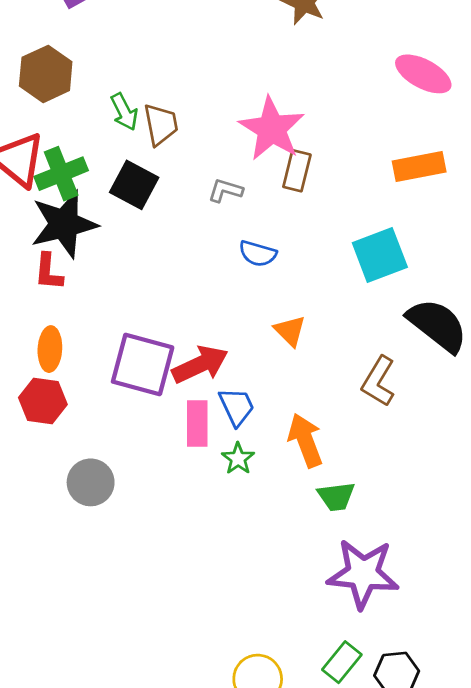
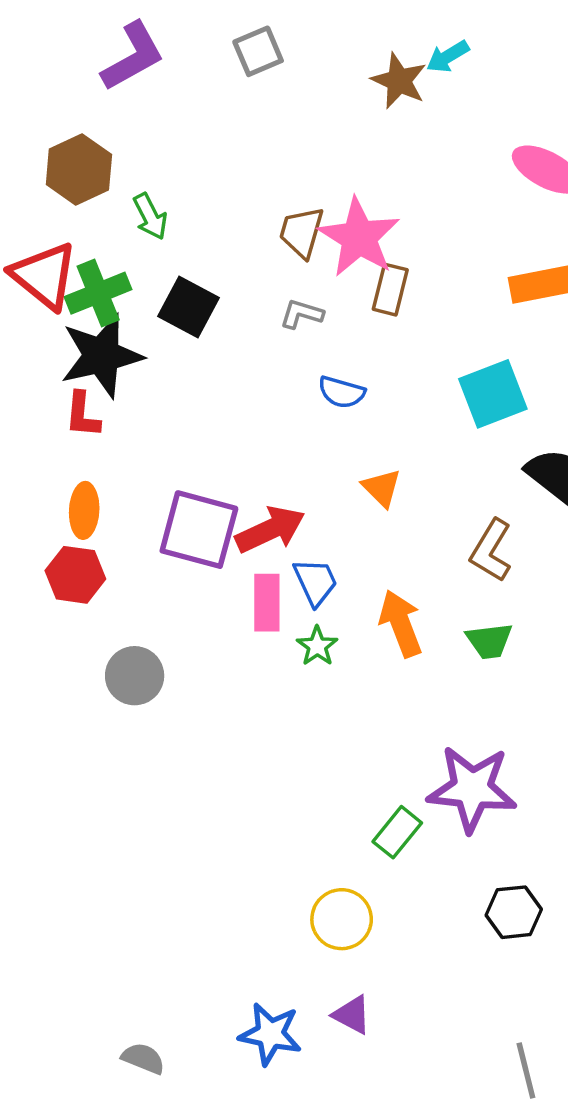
green arrow: (124, 112) -> (150, 217), moved
brown trapezoid: (161, 124) -> (302, 232), moved, turned -153
green trapezoid: (336, 496) -> (489, 641), moved
green rectangle: (342, 662) -> (397, 832), moved

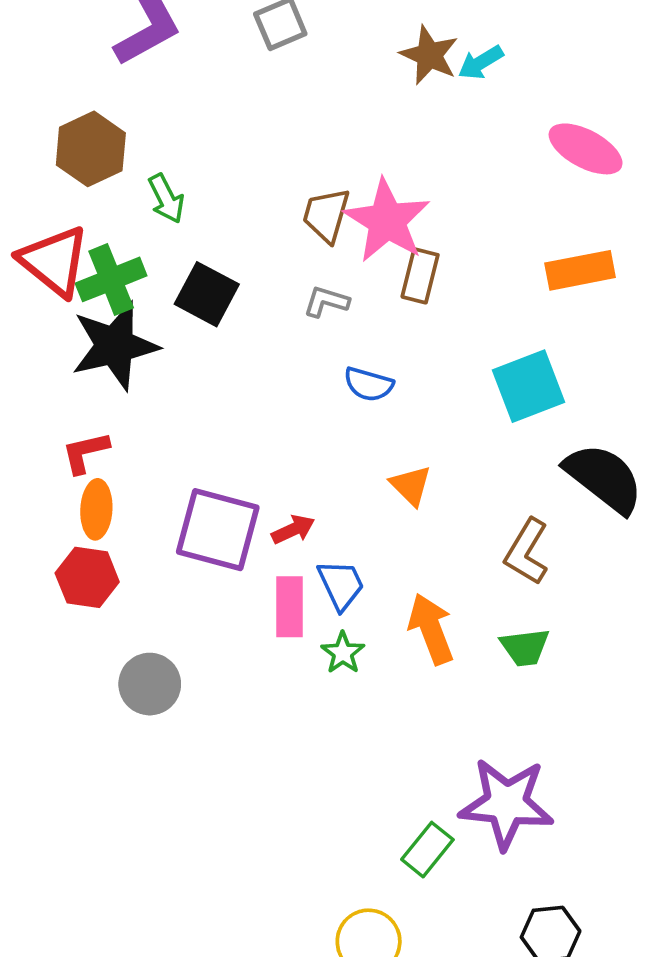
cyan arrow: (448, 56) -> (481, 63), moved
red L-shape: (82, 415) -> (85, 452), moved, turned 72
red arrow: (270, 530) -> (293, 530), size x0.6

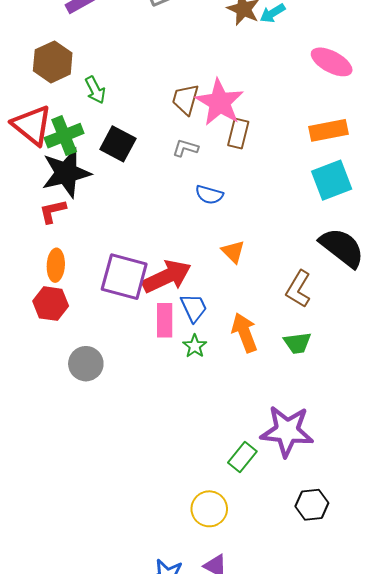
cyan square: (529, 386) -> (332, 180), moved
red L-shape: (85, 452) -> (53, 211), moved
red arrow: (293, 530) -> (167, 277), size x2.0

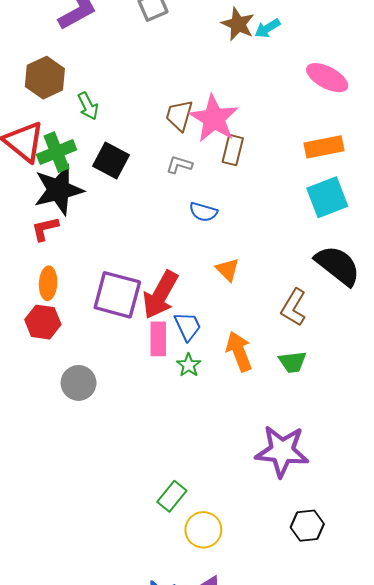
red arrow: (167, 277) -> (160, 295), turned 144
green rectangle: (242, 457) -> (172, 496), moved

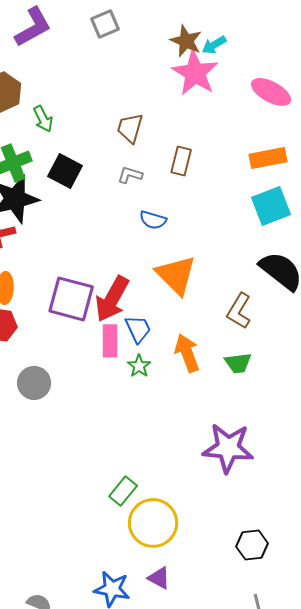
pink star: (214, 119) -> (195, 73), moved
orange triangle: (227, 270) -> (176, 275), size x1.8
black hexagon: (307, 526) -> (252, 545), moved
yellow circle: (203, 530) -> (153, 523), size x1.4

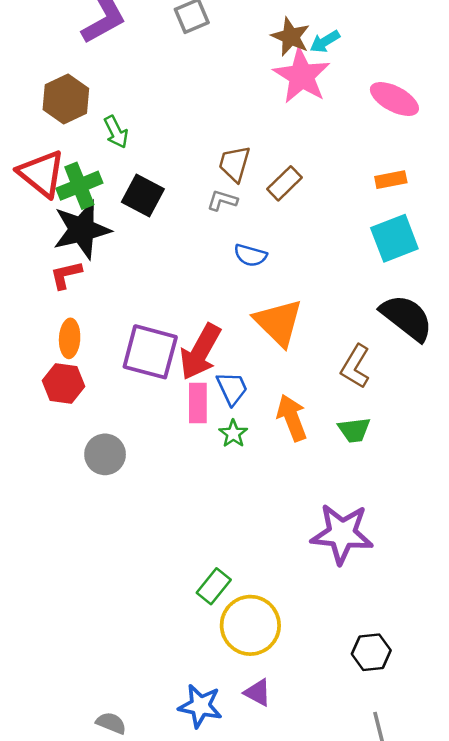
brown trapezoid: (130, 128) -> (234, 164), moved
orange rectangle: (268, 158) -> (391, 180), size x0.7
brown rectangle: (181, 161) -> (285, 183), turned 32

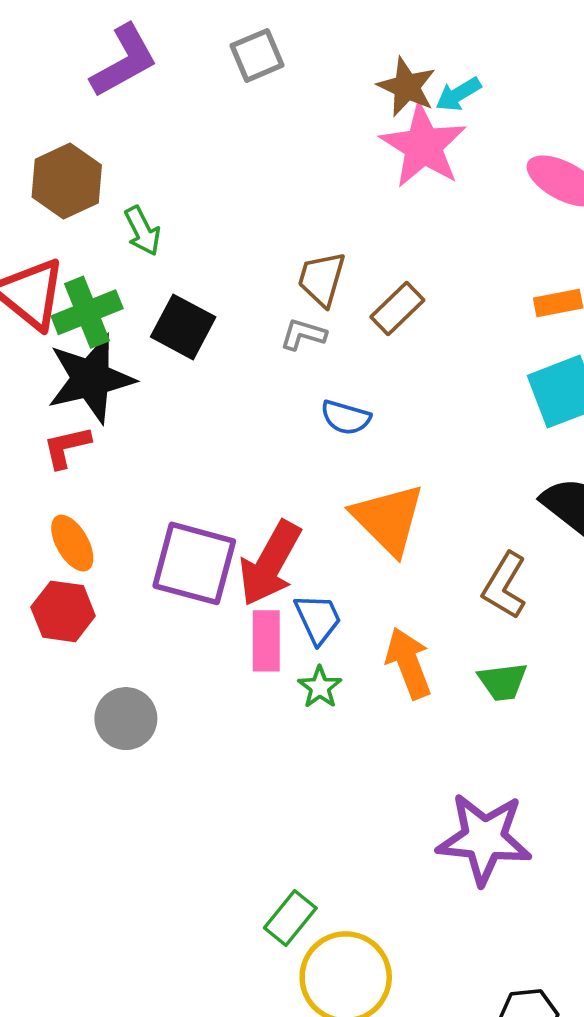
orange ellipse: (70, 338) -> (72, 543), turned -33

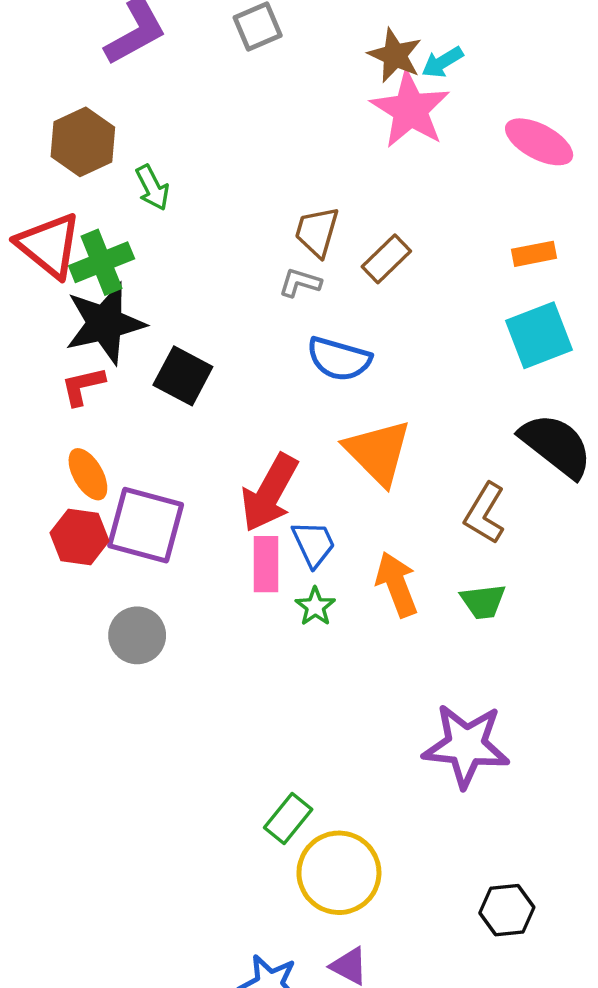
black square: (183, 327) -> (183, 376), moved
blue semicircle: (346, 417) -> (339, 359), size x1.4
purple square: (194, 563) -> (146, 525), moved

